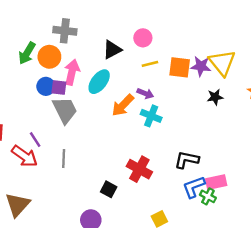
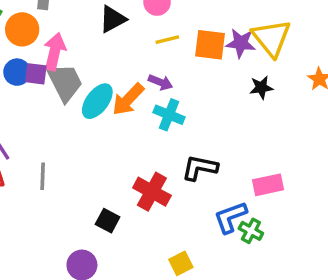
cyan ellipse: (99, 82) -> (97, 101), moved
gray trapezoid: (65, 110) -> (65, 82), moved
black L-shape: (187, 160) -> (200, 168), moved
pink rectangle: (216, 182) -> (268, 185), moved

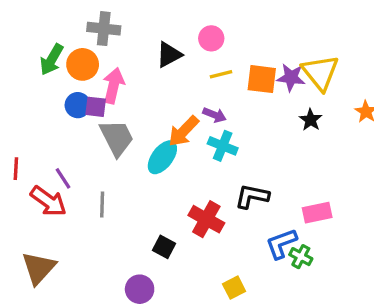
gray trapezoid: (65, 82) -> (117, 138), moved
black star: (261, 87) -> (311, 120), turned -30
cyan ellipse: (97, 101) -> (162, 157), moved

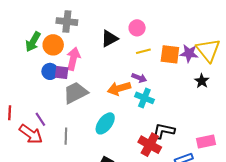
orange arrow: (184, 131) -> (119, 88), turned 30
gray trapezoid: (117, 138) -> (75, 93), turned -90
cyan ellipse: (162, 157) -> (105, 123), moved
red cross: (206, 219) -> (150, 145), moved

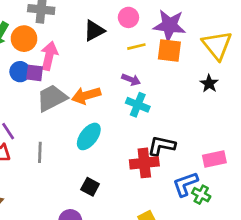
purple star: (189, 53) -> (169, 25), moved, size x1.4
orange arrow: (119, 88) -> (86, 95), moved
red cross: (150, 145) -> (144, 163), turned -35

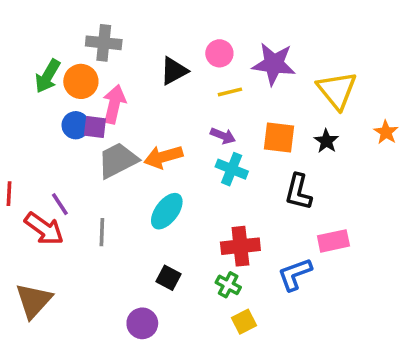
orange square: (169, 50) -> (279, 138), moved
black L-shape: (162, 146) -> (298, 192), moved, turned -88
green cross: (201, 195) -> (228, 285), moved

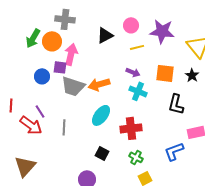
blue circle: (76, 125) -> (42, 76), moved
gray trapezoid: (118, 160) -> (73, 86), turned -135
red cross: (240, 246) -> (131, 128), moved

